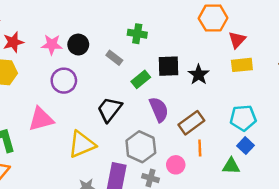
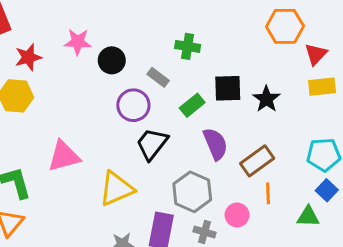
pink star: (52, 45) -> (78, 42), moved
purple circle: (64, 81) -> (133, 105), moved

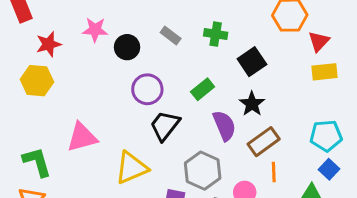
green cross: (188, 46) -> (216, 34), moved
gray rectangle: (158, 77) -> (171, 36), moved
black square: (228, 88) -> (252, 62), moved, turned -32
black star: (266, 99) -> (252, 104), moved

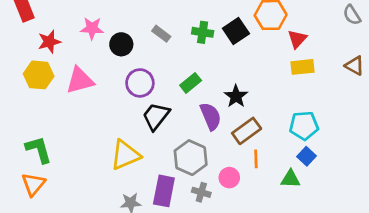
black square: (252, 62) -> (236, 31), moved
pink triangle: (82, 137) -> (80, 80), moved

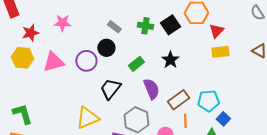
black circle: (121, 44) -> (106, 48), moved
purple circle: (140, 83) -> (86, 61), moved
black star: (236, 96) -> (170, 60), moved
cyan pentagon: (304, 126) -> (208, 101), moved

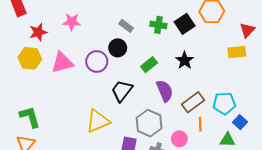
red triangle: (216, 31) -> (247, 30), moved

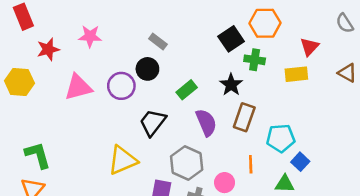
green cross: (158, 25) -> (255, 60), moved
yellow hexagon: (30, 58) -> (19, 82), moved
brown rectangle: (193, 102) -> (244, 117), moved, turned -35

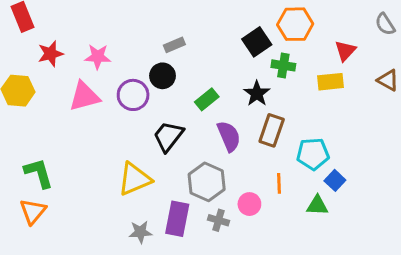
pink star: (90, 36) -> (98, 57), moved
gray rectangle: (158, 42) -> (174, 45), turned -60

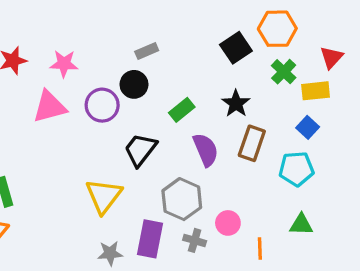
green cross: (283, 65) -> (284, 72), moved, turned 35
yellow triangle: (135, 179) -> (104, 196), turned -30
blue square: (335, 180) -> (308, 127), moved
orange line: (279, 183) -> (260, 248), moved

